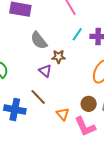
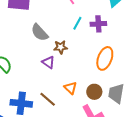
brown line: (38, 97) -> (48, 99), moved
orange triangle: (63, 114) -> (71, 88), moved

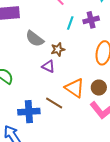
orange triangle: (71, 88) -> (75, 88), size x1.5

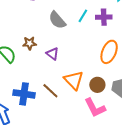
gray semicircle: (35, 39) -> (57, 20), moved
brown star: (58, 49) -> (30, 43), moved

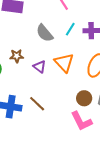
orange triangle: (74, 80) -> (64, 63), moved

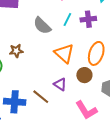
purple triangle: (40, 67) -> (60, 84), moved
brown circle: (84, 98) -> (84, 75), moved

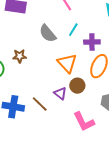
purple cross: (88, 19) -> (92, 42), moved
brown circle: (84, 75) -> (77, 86), moved

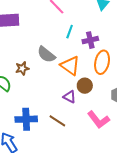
gray semicircle: (48, 33) -> (46, 54), moved
brown line: (40, 104) -> (57, 121), moved

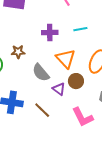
cyan line: (70, 32) -> (80, 29), moved, turned 48
purple cross: (90, 40) -> (50, 32), moved
gray semicircle: (46, 54) -> (41, 73), moved

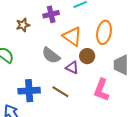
brown star: (18, 52) -> (23, 25), moved
pink L-shape: (83, 117) -> (101, 90), turned 60

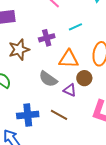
brown star: (23, 25) -> (19, 50), size x1.5
orange triangle: (72, 36) -> (69, 59), turned -30

